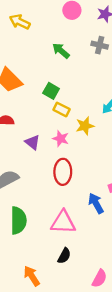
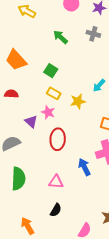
yellow rectangle: (62, 110) -> (54, 93), moved
pink star: (61, 139) -> (48, 112), moved
purple triangle: (32, 142) -> (31, 122), moved
pink triangle: (63, 222) -> (56, 182), size x0.7

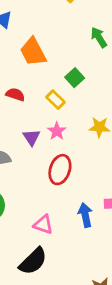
yellow rectangle: (54, 93) -> (55, 100), moved
black semicircle: (56, 210) -> (33, 261), size x1.6

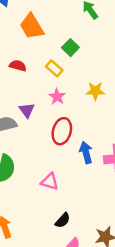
purple triangle: (31, 137) -> (27, 110), moved
blue arrow: (85, 215) -> (86, 152), moved
black semicircle: (33, 261) -> (63, 220), moved, size x0.6

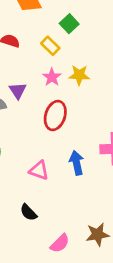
yellow star: (95, 91) -> (79, 75), moved
blue arrow: (86, 152) -> (77, 163), moved
black semicircle: (63, 220) -> (28, 212), moved, turned 91

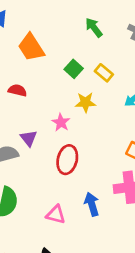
yellow rectangle: (50, 46) -> (104, 73), moved
yellow star: (79, 75) -> (85, 102), moved

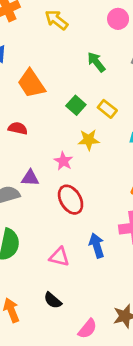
purple triangle: (29, 138) -> (30, 178), turned -48
red ellipse: (67, 160) -> (71, 200), turned -44

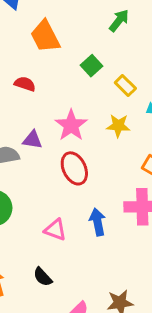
green arrow: (96, 62) -> (119, 21), turned 70
yellow rectangle: (107, 109) -> (125, 85), moved
yellow star: (89, 140) -> (118, 126), moved
pink star: (63, 161) -> (71, 125), size x1.5

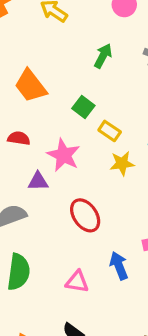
yellow rectangle: (125, 85) -> (110, 131), moved
pink star: (71, 125) -> (64, 155), moved
purple triangle: (33, 140) -> (38, 181), moved

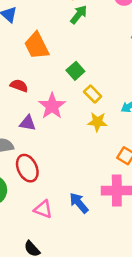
green arrow: (103, 56) -> (79, 15), moved
red ellipse: (85, 215) -> (27, 168), moved
blue arrow: (119, 266) -> (79, 203), turned -30

